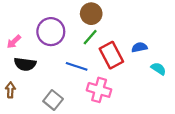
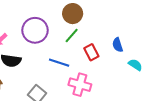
blue semicircle: (139, 47) -> (118, 45), turned -96
red rectangle: (111, 55) -> (91, 52), size x0.7

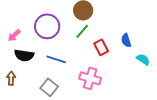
blue line: (59, 63) -> (56, 59), moved

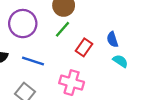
red rectangle: (101, 47) -> (84, 47), turned 63
cyan semicircle: (143, 59) -> (120, 61), moved

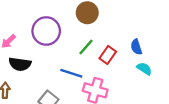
green line: (62, 29) -> (86, 47), moved
blue line: (33, 61) -> (71, 73), moved

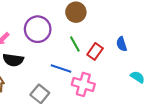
green line: (86, 47) -> (75, 44), turned -70
cyan semicircle: (144, 69) -> (138, 77), moved

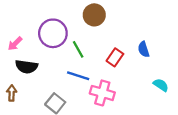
green line: (75, 44) -> (78, 49), moved

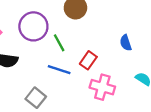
red rectangle: (115, 57) -> (88, 60), moved
pink cross: (102, 93) -> (102, 87), moved

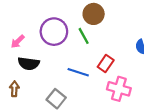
green line: (59, 43) -> (84, 36), moved

